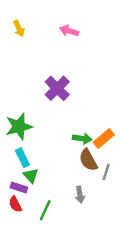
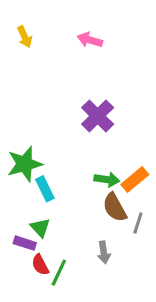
purple cross: (57, 88) -> (98, 116), moved
cyan rectangle: (22, 158) -> (45, 189), moved
red semicircle: (15, 204) -> (40, 265), moved

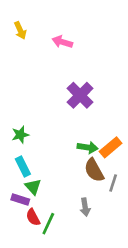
pink arrow: (90, 40) -> (62, 42), moved
green star: (25, 164) -> (20, 135), size x0.6
cyan rectangle: (45, 189) -> (23, 166), moved

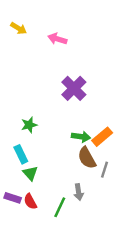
yellow arrow: (20, 30) -> (18, 28), turned -35
green star: (20, 135) -> (29, 125), moved
purple rectangle: (20, 199) -> (13, 198), moved
green line: (48, 224) -> (60, 207), moved

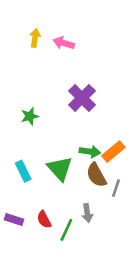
yellow arrow: (18, 28) -> (35, 38), moved, turned -112
green star: (29, 125) -> (30, 116), moved
green triangle: (30, 173) -> (60, 169), moved, size x1.5
red semicircle: (30, 201) -> (44, 219), moved

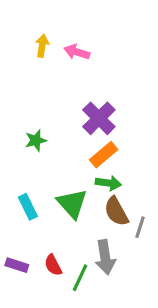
orange rectangle: (113, 152) -> (104, 155), moved
gray arrow: (87, 213) -> (105, 257), size x1.5

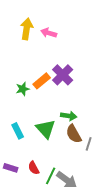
yellow arrow: (42, 46) -> (27, 29), size x1.5
orange rectangle: (104, 155) -> (42, 81), moved
gray arrow: (105, 257) -> (67, 180), moved, turned -45

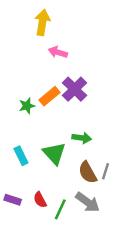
yellow arrow: (27, 29) -> (42, 22), moved
pink arrow: (49, 33) -> (58, 52), moved
brown semicircle: (74, 134) -> (88, 172), moved
gray arrow: (67, 180) -> (88, 202), moved

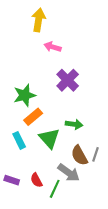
orange rectangle: (50, 96) -> (33, 117), moved
green star: (27, 106) -> (25, 95), size x1.5
gray arrow: (88, 202) -> (69, 173), moved

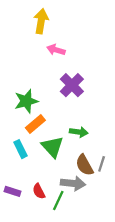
gray arrow: (69, 173) -> (73, 183), turned -30

